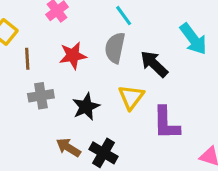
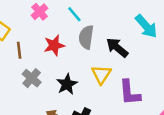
cyan line: (124, 16) -> (74, 14), moved
gray cross: (41, 96) -> (32, 78), turned -36

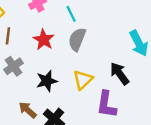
red star: (54, 45) -> (44, 40), turned 30
black arrow: (117, 48) -> (120, 74), moved

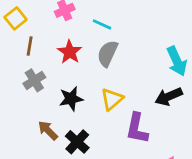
cyan line: (71, 14) -> (102, 24), turned -42
black arrow: (120, 74) -> (169, 97), moved, turned -80

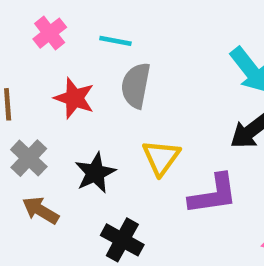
purple L-shape: (137, 128) -> (213, 194), turned -96
brown arrow: (48, 130) -> (41, 210), moved

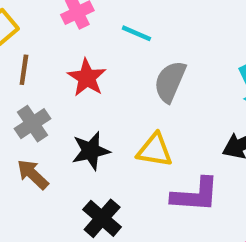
gray semicircle: (136, 85) -> (170, 82), moved
yellow triangle: (161, 157) -> (155, 150), turned 51

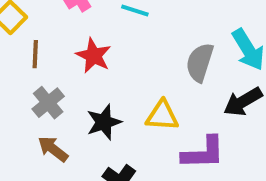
gray semicircle: (170, 82) -> (200, 62), moved

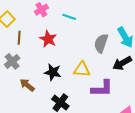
gray cross: (48, 103) -> (12, 61), moved
black star: (104, 122) -> (53, 72), turned 30

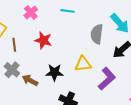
cyan line: (69, 17) -> (68, 11), moved
brown arrow: (27, 85) -> (30, 80), moved
purple L-shape: (102, 88) -> (107, 79), turned -30

